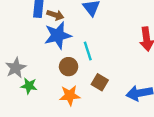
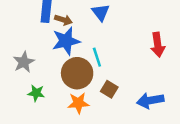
brown circle: (69, 67) -> (77, 73), size x1.6
gray star: (16, 68) -> (24, 62), moved

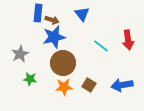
cyan line: (97, 57) -> (101, 46), moved, turned -35
brown square: (109, 89) -> (89, 85), moved

